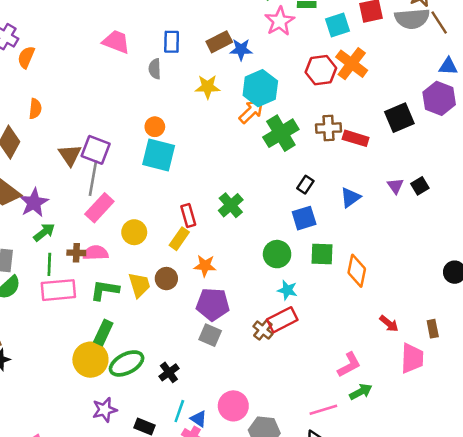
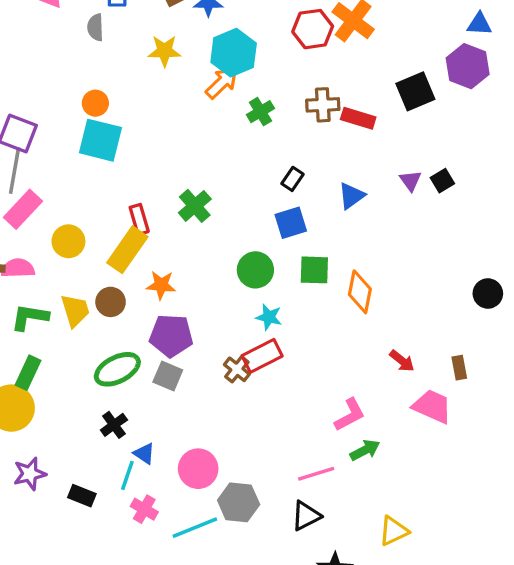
green cross: (281, 133) -> (260, 112), size x0.6
yellow rectangle: (179, 239) -> (127, 250), size x1.5
pink trapezoid: (412, 358) -> (432, 406), turned -68
green ellipse: (127, 363) -> (117, 369), moved
blue triangle: (199, 419) -> (144, 454), moved

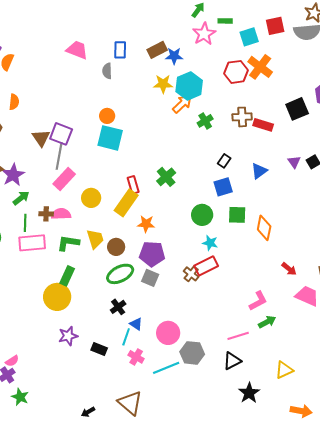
yellow star: (164, 51) -> (163, 84), moved
brown circle: (111, 302) -> (116, 247), moved

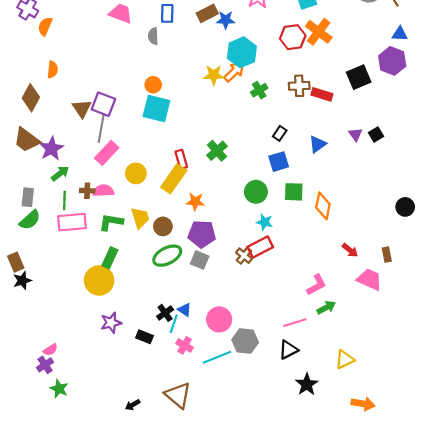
yellow star: (163, 84) -> (214, 75), moved
black cross: (118, 307) -> (165, 313), moved

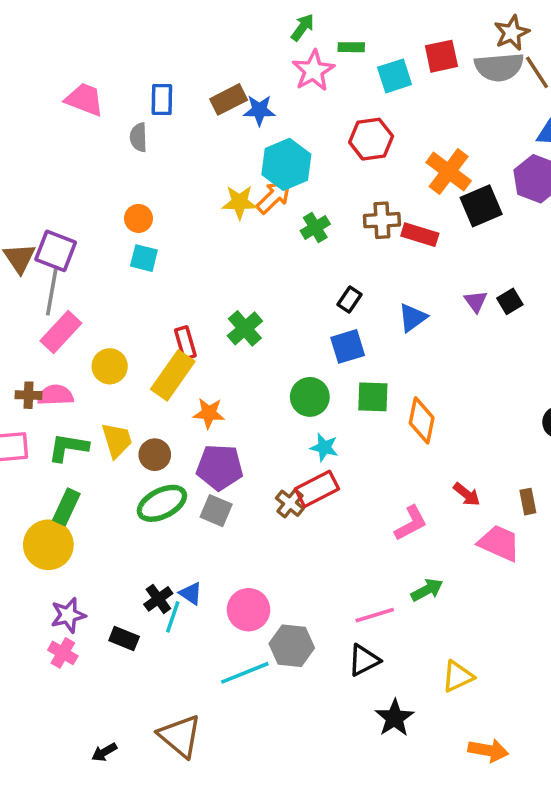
orange cross: (319, 32) -> (449, 172), moved
cyan square: (156, 109) -> (144, 258), size x0.6
pink L-shape: (316, 285) -> (411, 523), moved
pink cross: (185, 345) -> (63, 653), moved

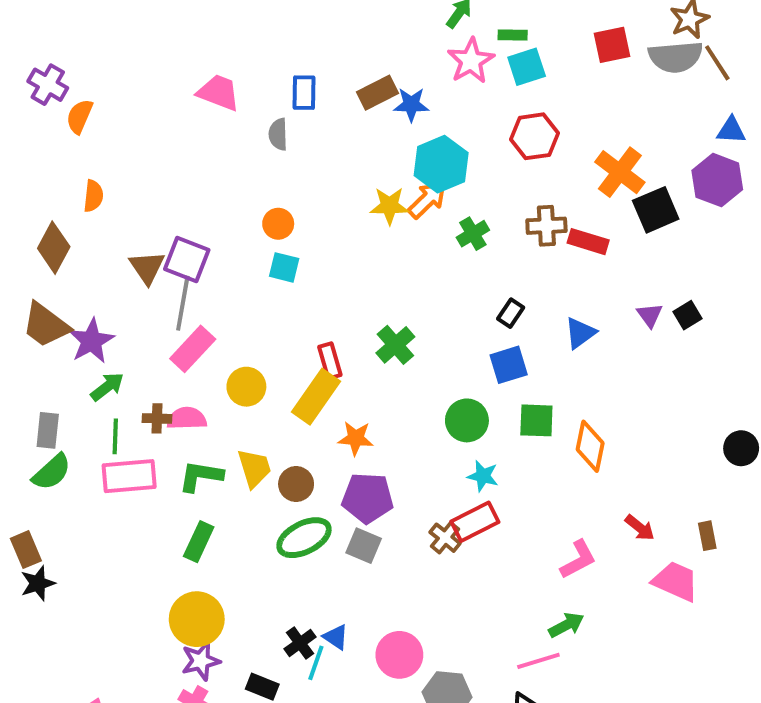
cyan square: (395, 76) -> (527, 67), moved
yellow circle: (48, 545) -> (197, 619), moved
green arrow: (427, 590) -> (566, 625), moved

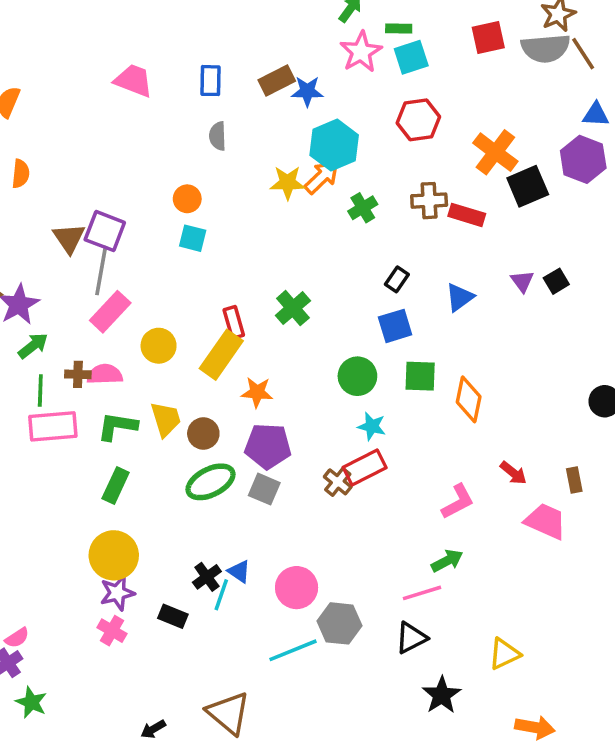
gray semicircle: (278, 134) -> (218, 136), moved

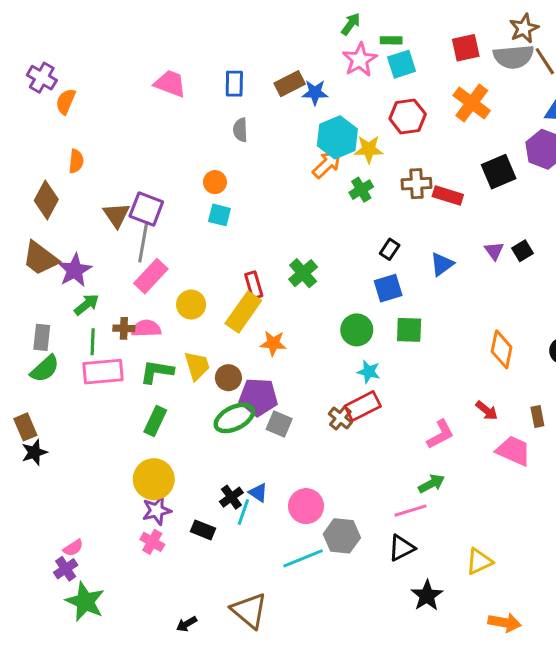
orange cross: (495, 152) -> (472, 103), moved
yellow star: (288, 183) -> (369, 149), moved
orange diamond: (469, 399) -> (502, 349), moved
purple pentagon: (268, 446) -> (258, 397), moved
green star: (31, 702) -> (85, 602), size x1.5

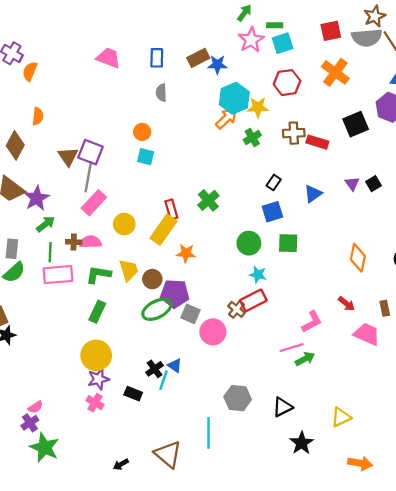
pink circle: (306, 506) -> (213, 332), moved
pink line: (411, 511) -> (292, 348), moved
cyan line: (303, 558) -> (208, 433), moved, turned -68

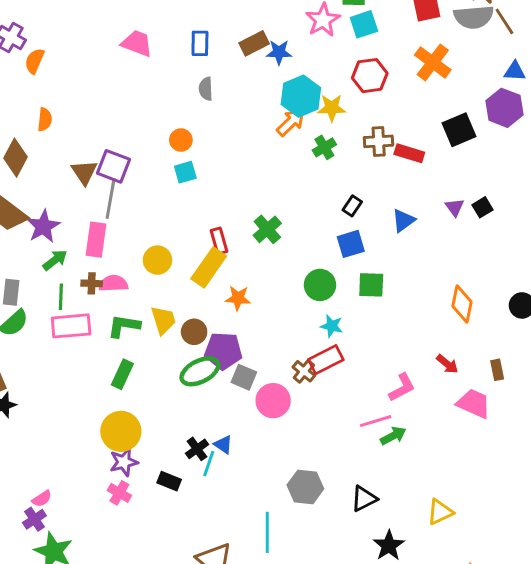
cyan square: (146, 157) -> (185, 172), turned -30
pink rectangle: (94, 203) -> (96, 240), moved, turned -35

